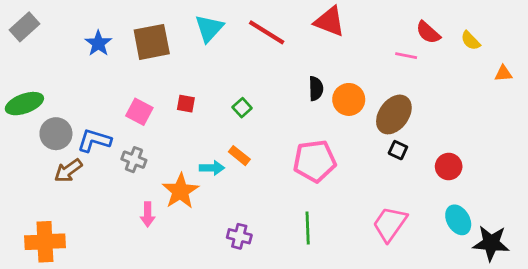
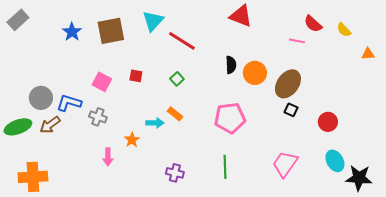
red line: (267, 32) -> (182, 41), moved
green ellipse: (24, 104) -> (18, 127), moved
orange star: (180, 191) -> (132, 140), size x0.6

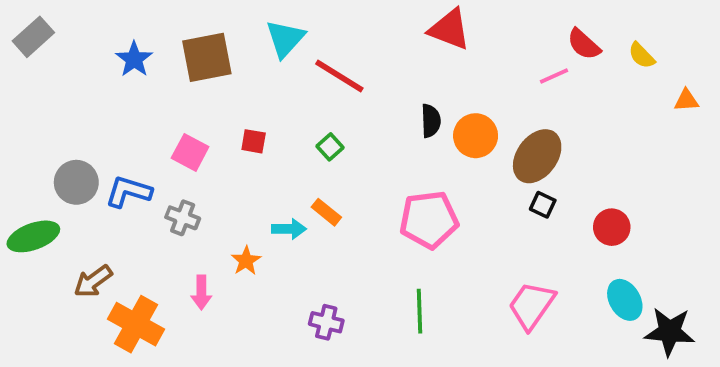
pink line: (297, 41) -> (554, 76), turned -35
brown arrow: (50, 125) -> (93, 281), moved
orange cross: (33, 177) -> (136, 324), moved, turned 32

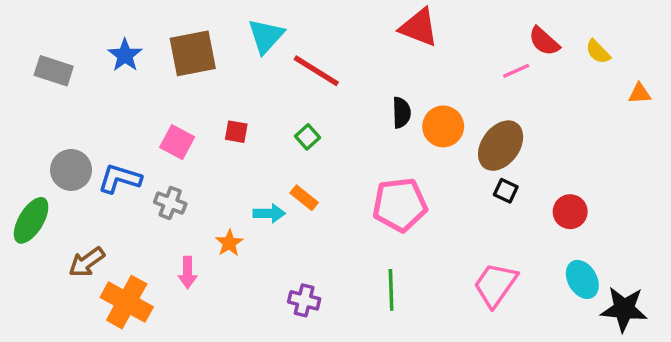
gray rectangle: (33, 37) -> (54, 71), moved, turned 60
green ellipse: (33, 236) -> (31, 220), turned -39

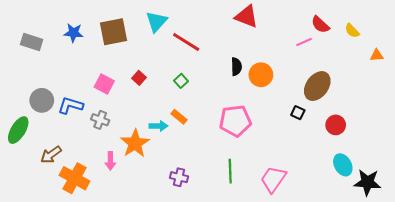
blue star: (125, 55) -> (74, 33), turned -30
red square: (236, 132) -> (139, 78), turned 32
brown ellipse: (501, 146) -> (317, 86), moved
orange star: (229, 243) -> (135, 143), size x1.8
pink trapezoid: (495, 285) -> (273, 179), moved

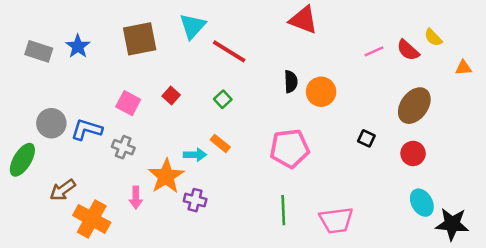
red semicircle: (320, 25) -> (408, 50), moved
blue star: (74, 33) -> (78, 46), moved, turned 30
brown ellipse: (317, 86) -> (414, 106), moved
purple cross: (179, 177) -> (195, 200), moved
pink trapezoid: (273, 179) -> (336, 220), turned -132

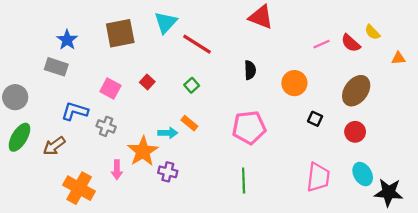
gray rectangle: (39, 51) -> (56, 67), moved
orange circle: (321, 92) -> (294, 83), moved
gray circle: (51, 123) -> (15, 97), moved
brown arrow: (63, 190) -> (54, 146), moved
pink trapezoid: (336, 220) -> (318, 177), moved, turned -76

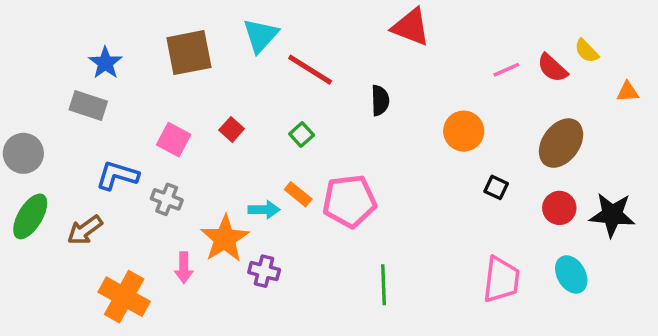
black semicircle: (250, 70) -> (380, 100), moved
pink pentagon: (249, 127) -> (349, 201), moved
black star: (389, 192) -> (612, 215), moved

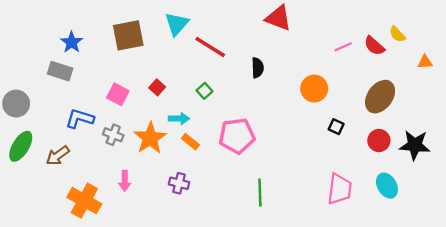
orange rectangle: (298, 194) -> (191, 142), moved
cyan arrow: (264, 210) -> (179, 119), moved
orange star: (225, 239) -> (150, 138), moved

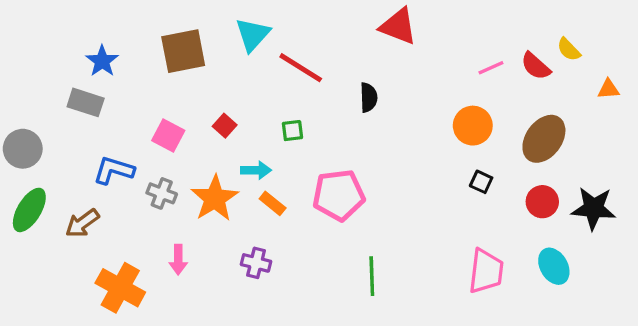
orange circle: (314, 89) -> (473, 126), moved
green square: (204, 91) -> (292, 131), turned 35

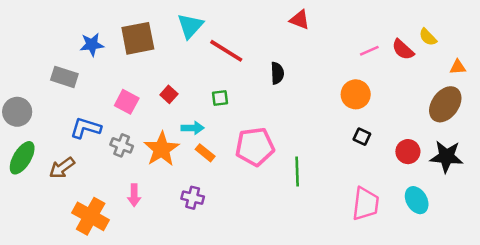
red triangle: (398, 26) -> (300, 20), size x0.7
blue star: (102, 61) -> (92, 45), moved, turned 30
brown ellipse: (544, 139) -> (445, 104), moved
green line: (372, 276) -> (297, 172), moved

